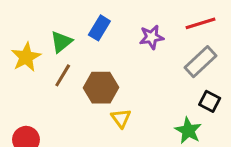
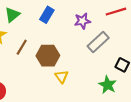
green triangle: (61, 42) -> (12, 15), moved
gray rectangle: (200, 62) -> (98, 42), moved

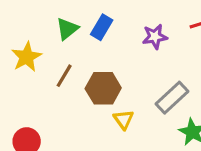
green triangle: (12, 15) -> (67, 29), moved
gray rectangle: (98, 42) -> (172, 98), moved

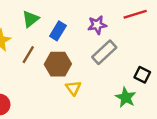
blue rectangle: (102, 27) -> (58, 31), moved
gray rectangle: (172, 98) -> (104, 52), moved

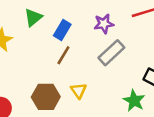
brown line: (28, 55) -> (63, 55), moved
brown hexagon: (58, 64) -> (46, 97), moved

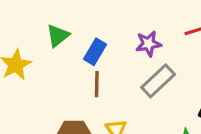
brown line: (63, 55) -> (97, 84), turned -30

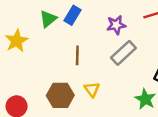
blue rectangle: (95, 52) -> (72, 15), moved

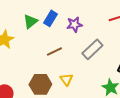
purple star: (116, 25) -> (74, 24), moved
brown line: (77, 55) -> (54, 51), turned 63

